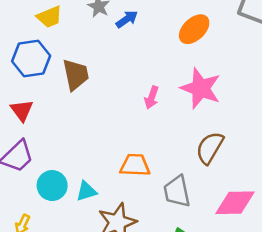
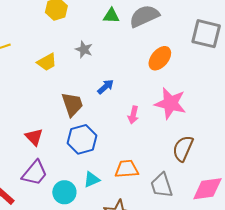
blue arrow: (127, 19) -> (106, 87), moved
blue hexagon: (31, 59) -> (82, 139), moved
cyan triangle: (86, 191) -> (92, 180), moved

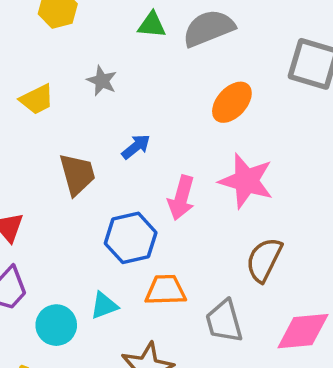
pink arrow: (133, 115) -> (181, 198), size x1.4
blue hexagon: (82, 139) -> (131, 238), moved

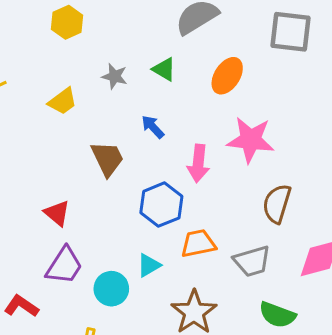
green triangle: (152, 25) -> (164, 69), moved, turned 35
blue arrow: (136, 147) -> (153, 127), turned -85
gray trapezoid: (224, 321) -> (252, 261), turned -81

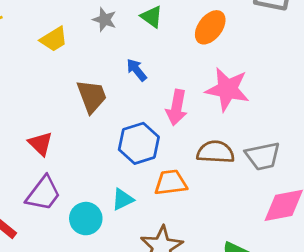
brown semicircle: (277, 204) -> (215, 152), moved, turned 72
gray trapezoid: (252, 261) -> (263, 156), moved

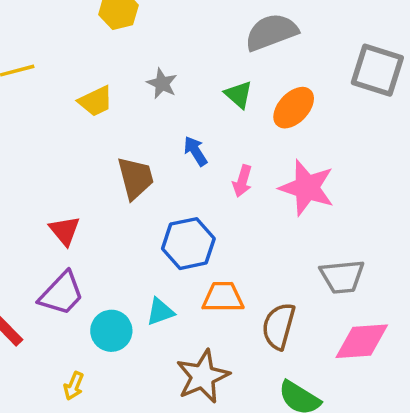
green triangle: (152, 17) -> (238, 95), moved
pink arrow: (177, 107) -> (242, 181), moved, size x0.7
brown semicircle: (215, 152) -> (279, 326), moved, turned -84

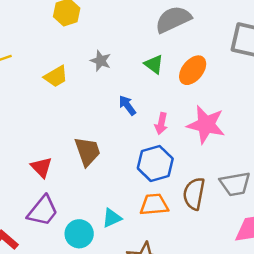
brown trapezoid: (135, 178) -> (87, 151), moved
blue hexagon: (188, 244) -> (155, 163), moved
brown semicircle: (279, 326) -> (194, 194), moved

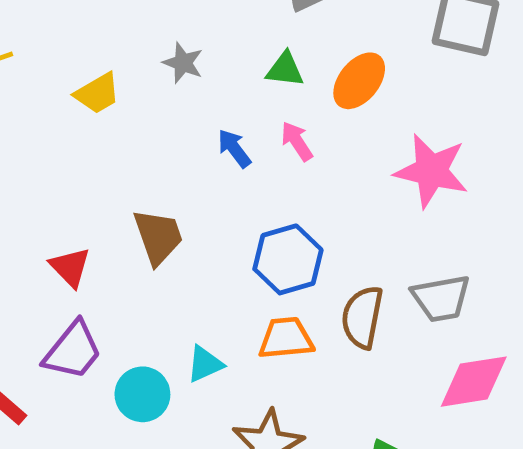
green triangle: (154, 64) -> (285, 69), turned -30
pink arrow: (161, 123) -> (297, 141), moved, turned 135
pink star: (206, 125) -> (431, 171), moved

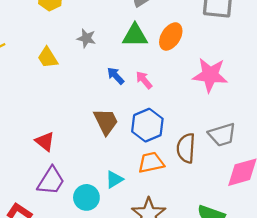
green triangle: (285, 69) -> (135, 35), size x1.4
yellow trapezoid: (97, 93) -> (48, 58), turned 95
pink arrow: (297, 141) -> (144, 80), moved
brown trapezoid: (158, 237) -> (106, 122), moved

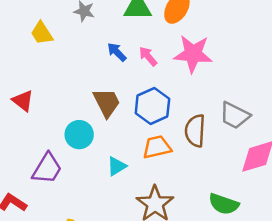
pink star: (210, 75) -> (193, 54), moved
gray trapezoid: (222, 135) -> (235, 115), turned 44
red triangle: (45, 141) -> (23, 101), moved
cyan circle: (86, 197) -> (79, 135), moved

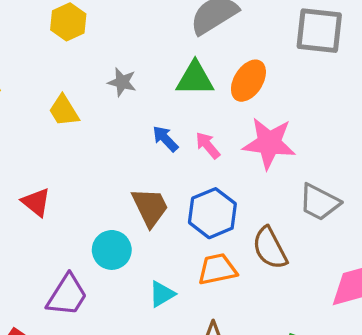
gray trapezoid: (235, 115) -> (319, 202), moved
brown semicircle: (195, 131) -> (270, 248), turned -32

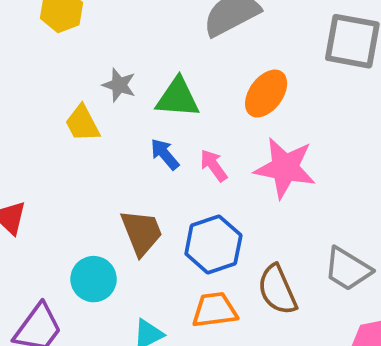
green triangle: (195, 79) -> (178, 98), moved
yellow trapezoid: (64, 111) -> (82, 123), moved
gray trapezoid: (319, 202) -> (348, 269), moved

